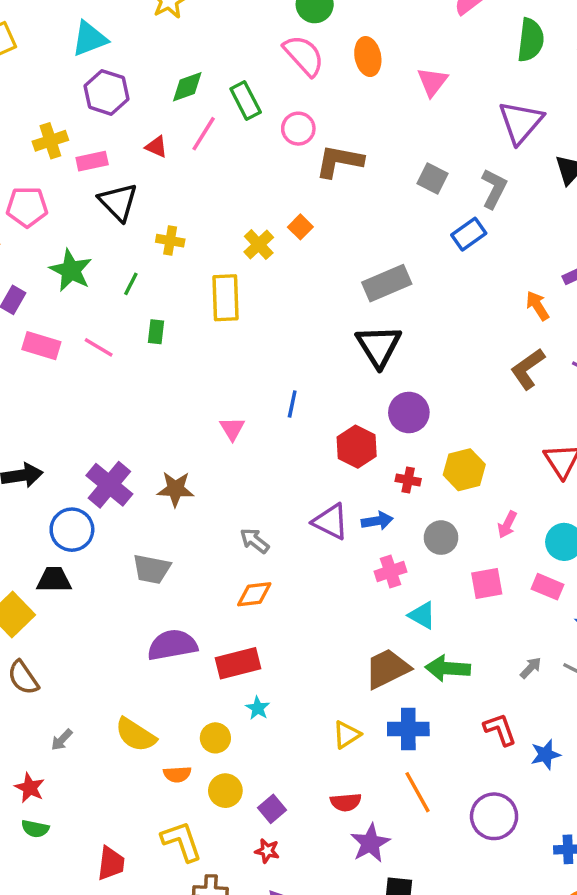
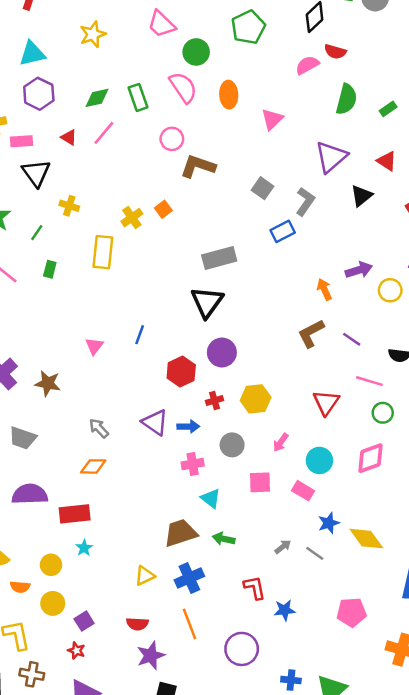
green rectangle: (246, 101) -> (138, 97), moved
red cross: (408, 480) -> (214, 401), turned -35
green arrow: (448, 668) -> (224, 539), size x0.7
blue cross: (408, 729) -> (189, 578), turned -32

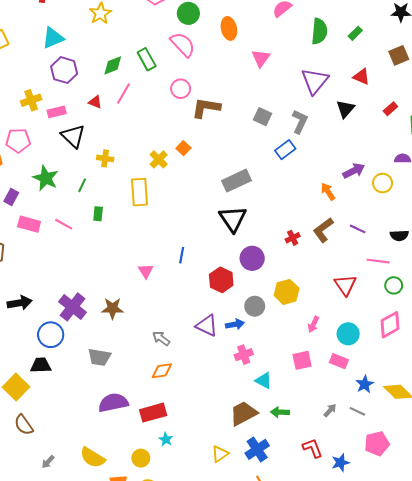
orange ellipse: (229, 95) -> (229, 28), moved
red cross: (214, 401) -> (293, 238), moved
gray circle: (232, 445) -> (255, 306), moved
pink pentagon: (351, 612) -> (377, 444), moved

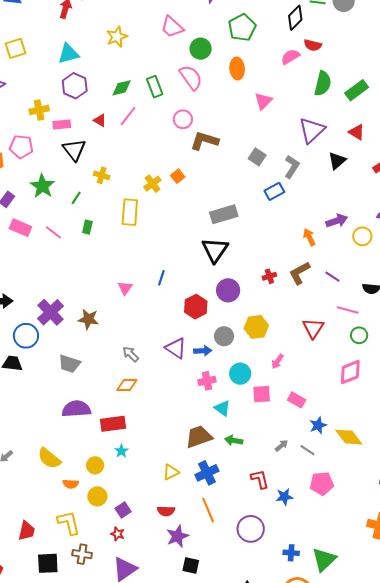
green rectangle: (355, 33) -> (357, 90), size x1.6
cyan circle: (348, 334) -> (240, 374), moved

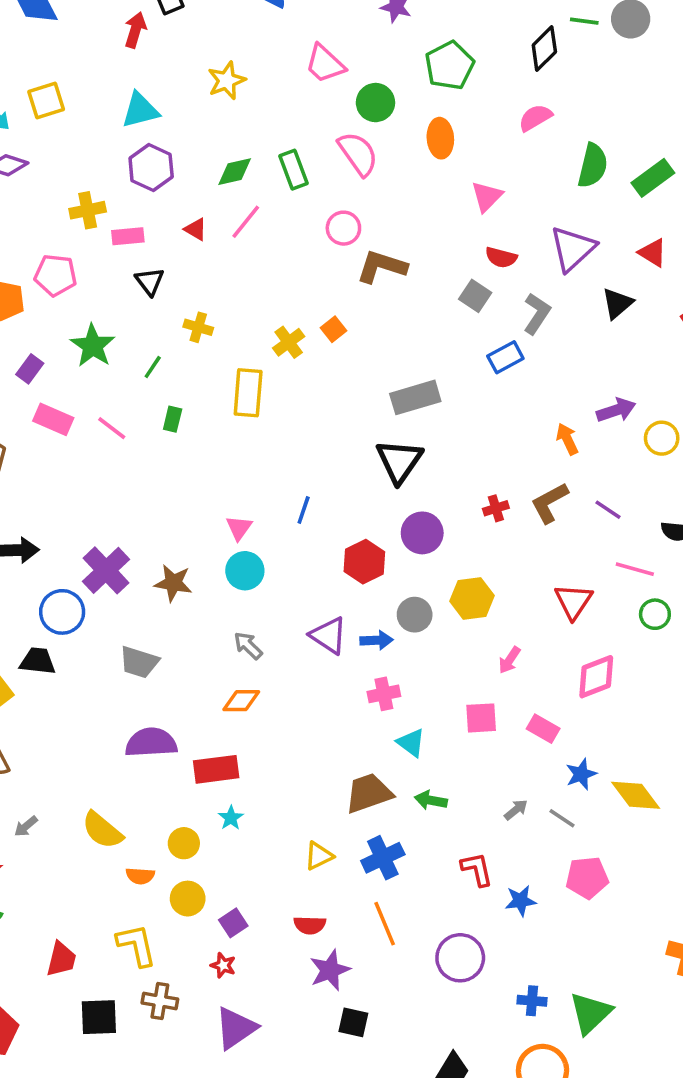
red semicircle: (313, 45) -> (501, 257), moved
black triangle: (74, 150) -> (150, 281), size x0.7
pink diamond: (350, 372) -> (596, 677), moved
cyan circle: (240, 374) -> (245, 571), moved

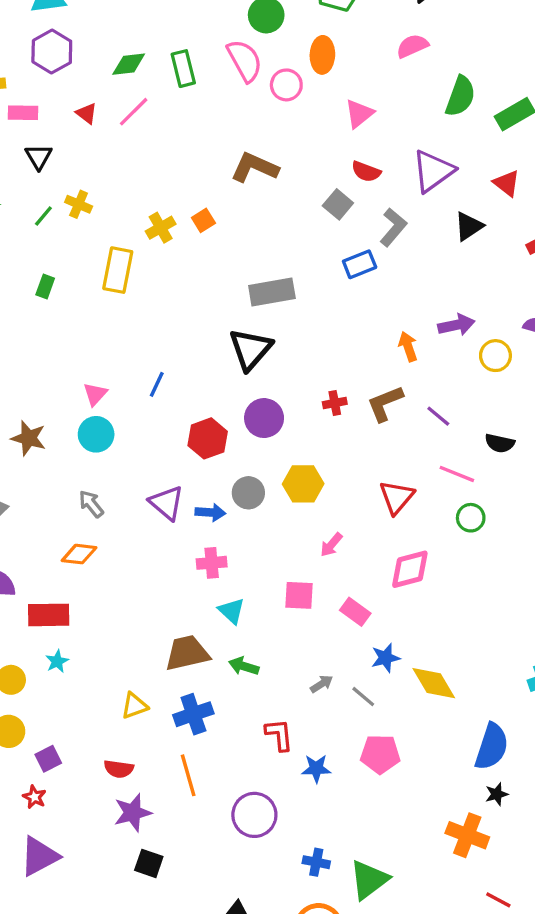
pink circle: (343, 228) -> (286, 85), moved
green line: (153, 367) -> (43, 216), moved

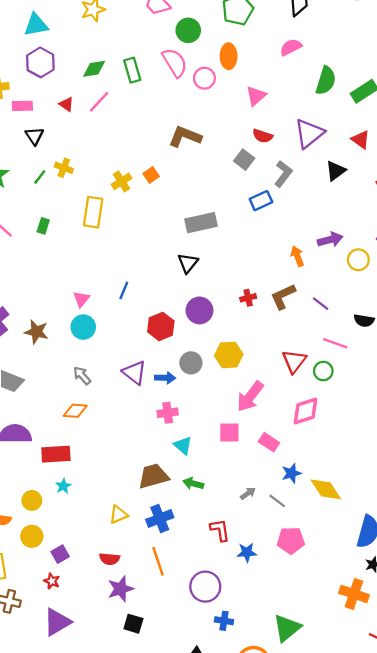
black triangle: (250, 349) -> (188, 263), size x0.7
green circle: (471, 518) -> (323, 371), moved
pink arrow: (331, 545) -> (250, 396), size x1.8
blue cross: (316, 862) -> (224, 621), moved

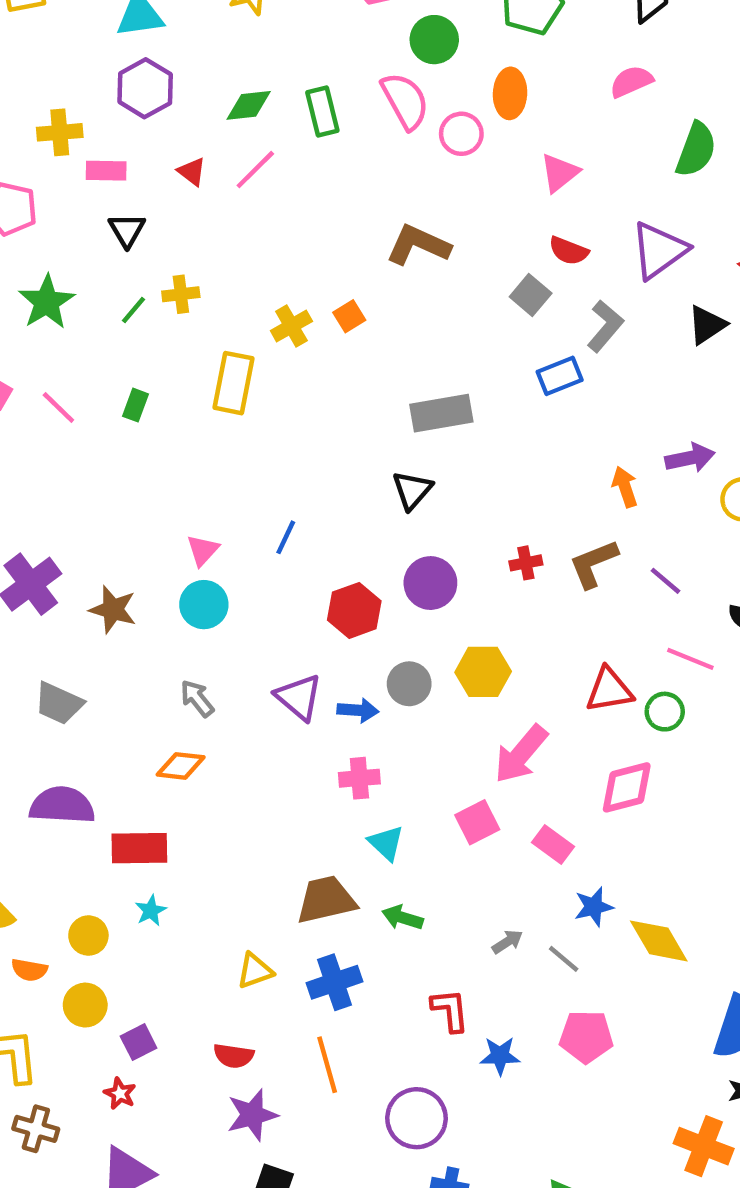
yellow cross: (64, 168) -> (181, 294), turned -30
red triangle: (294, 361) -> (609, 690), turned 40
pink square: (229, 433) -> (477, 822), turned -30

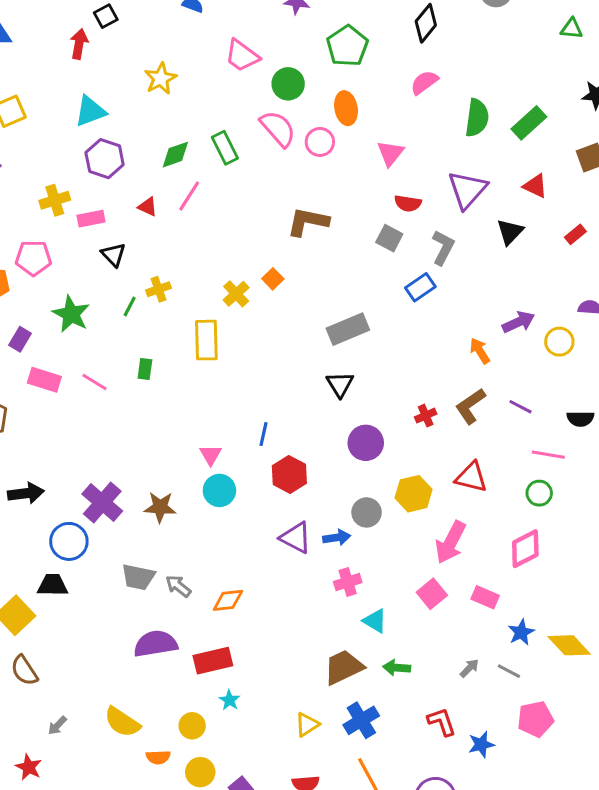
red hexagon: (354, 610) -> (289, 474), moved
red triangle: (609, 690) -> (471, 477), moved, turned 36
gray arrow: (197, 698) -> (178, 586), moved

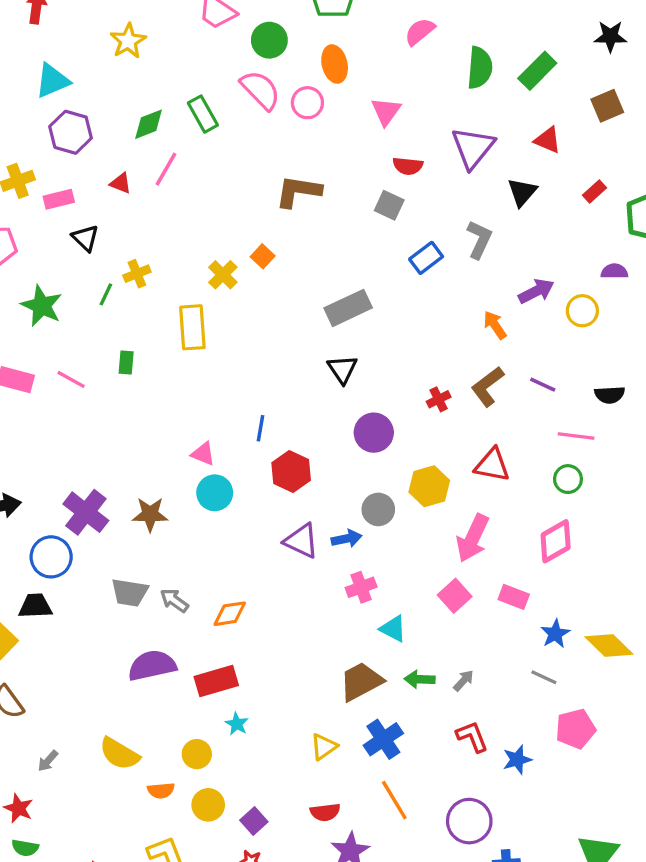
gray L-shape: (443, 248) -> (479, 239), moved
pink triangle: (211, 455) -> (203, 454), turned -35
gray arrow: (469, 668) -> (464, 680), moved

